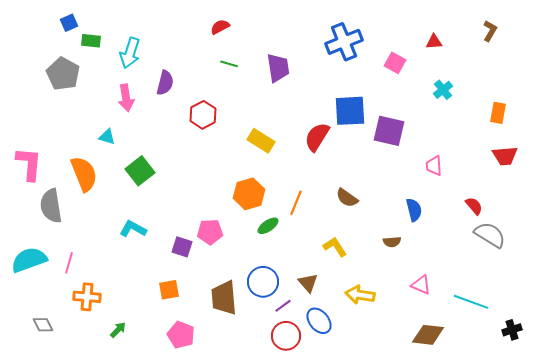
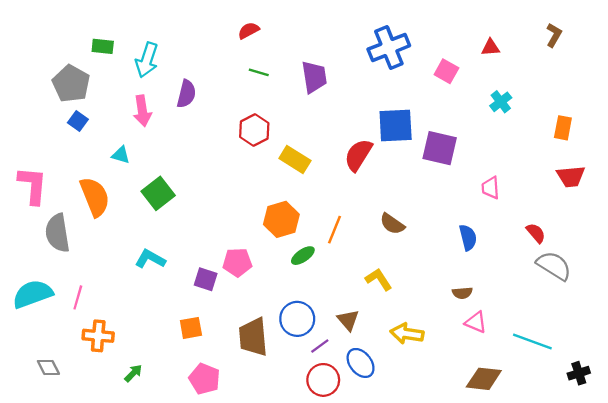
blue square: (69, 23) -> (78, 121), moved, turned -30
red hexagon: (203, 115) -> (254, 130), moved
brown semicircle: (392, 242) -> (462, 293), moved

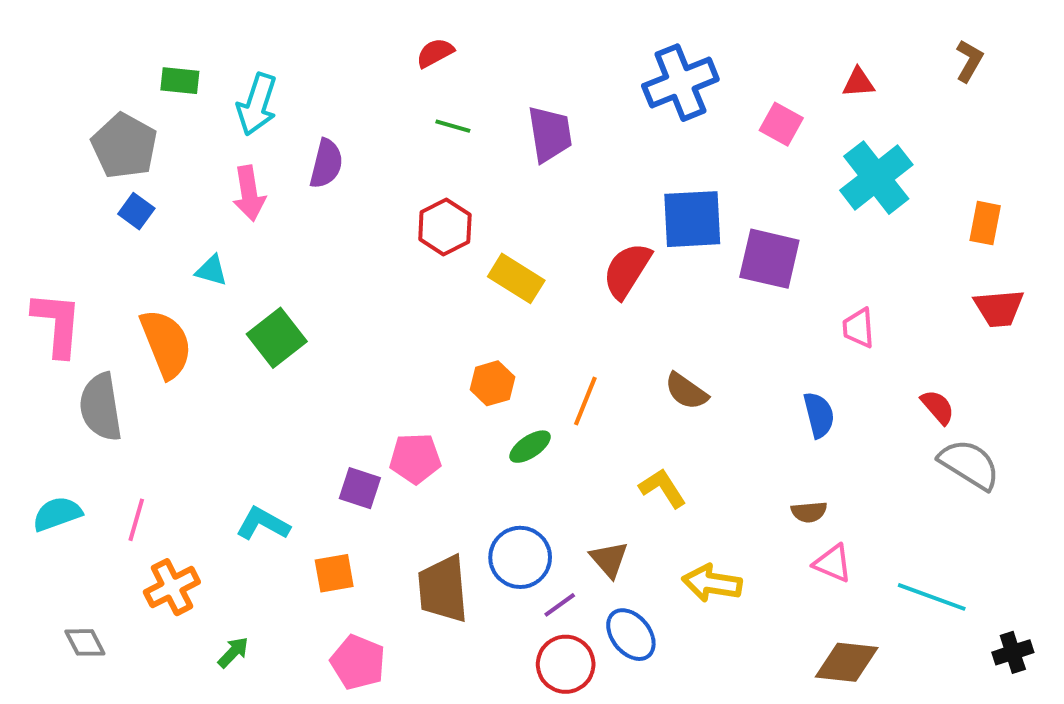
cyan cross: (501, 102) -> (876, 178), size x1.8
orange hexagon: (281, 219) -> (492, 383), size x0.7
cyan L-shape: (150, 259) -> (263, 524), moved
cyan semicircle: (33, 294) -> (57, 514), size x0.7
orange cross: (98, 336) -> (172, 587), turned -32

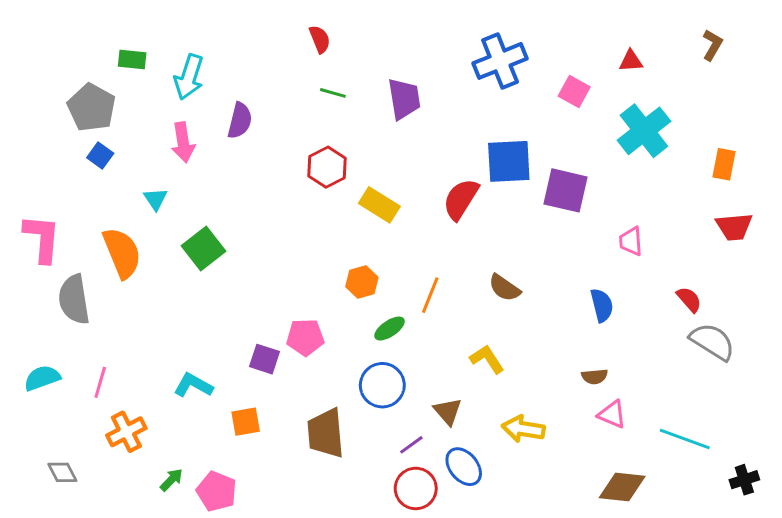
red semicircle: (435, 53) -> (320, 39), turned 96
cyan triangle: (211, 271) -> (155, 199), turned 40
blue circle: (520, 557) -> (382, 385), moved
pink pentagon: (358, 662) -> (217, 491), moved

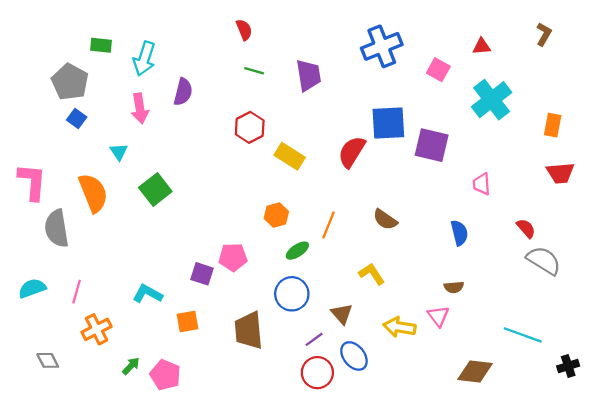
pink triangle: (612, 414) -> (438, 316), moved, turned 30

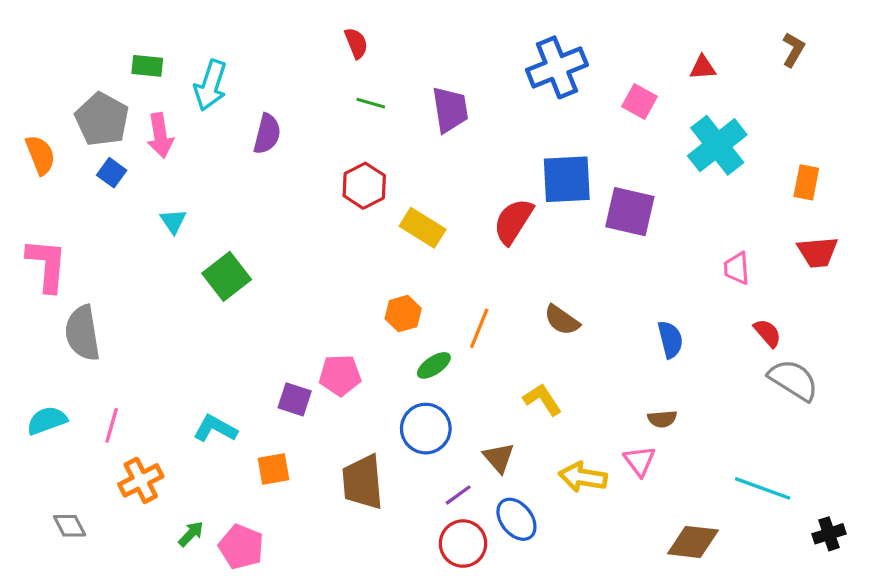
pink arrow: (140, 109) -> (160, 135), moved
pink trapezoid: (482, 184) -> (737, 268), moved
orange semicircle: (93, 193) -> (40, 155), moved, size x0.7

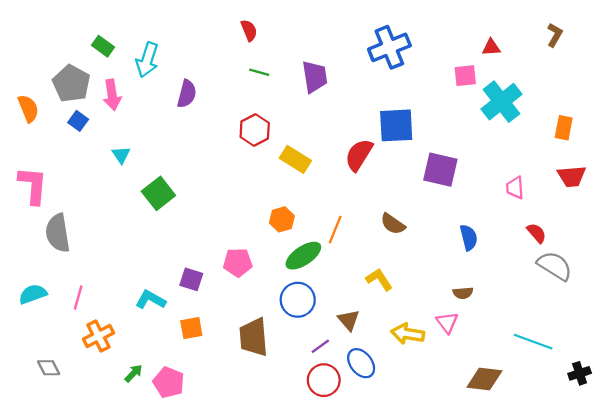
green rectangle: (147, 66) -> (103, 46), turned 30
pink square: (640, 101) -> (465, 76), moved, turned -35
purple square: (630, 212) -> (440, 170), moved
green ellipse: (434, 365) -> (303, 256), size x1.5
purple square: (295, 399) -> (191, 279), moved

